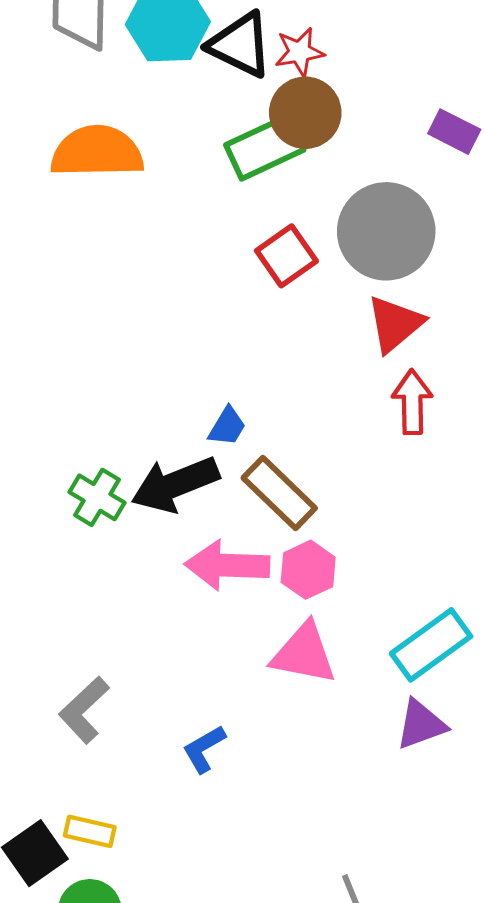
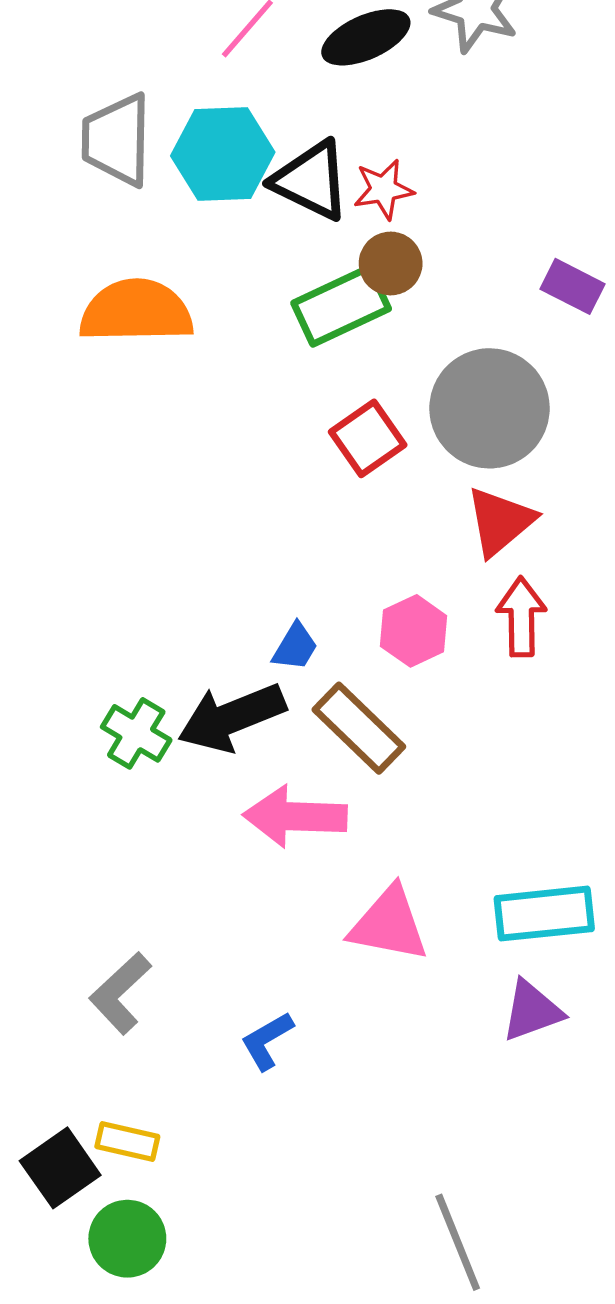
brown circle: (305, 113) -> (391, 263), size x0.7
pink hexagon: (308, 570) -> (414, 631), moved
cyan rectangle: (431, 645) -> (544, 914), turned 30

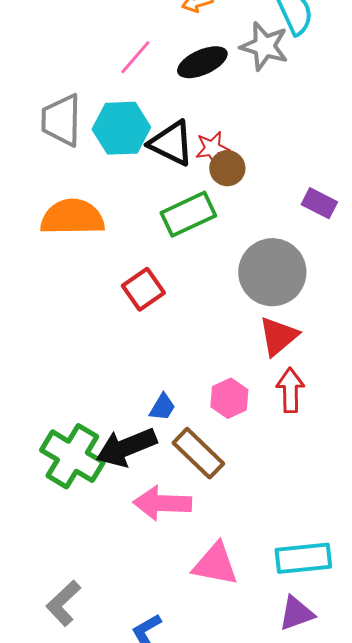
brown circle: (391, 263) -> (227, 168), moved
red square: (368, 438) -> (143, 289), moved
green cross: (136, 733) -> (72, 456), size x1.6

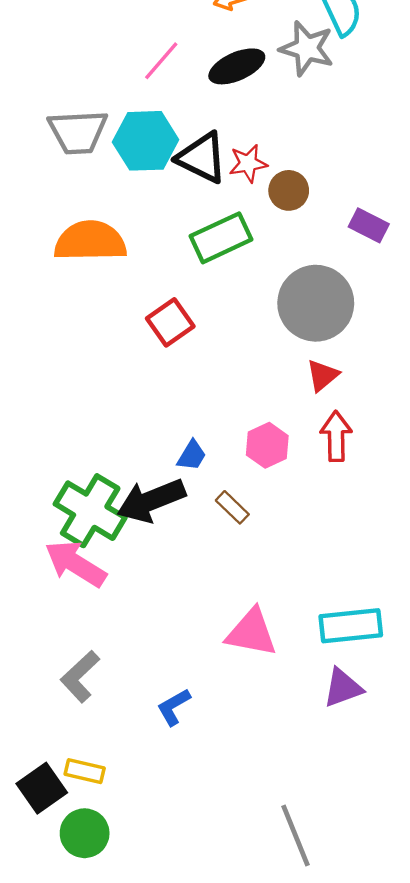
gray trapezoid: (61, 120) -> (78, 132), turned -94
brown circle: (227, 168) -> (289, 190), moved
red triangle: (278, 336) -> (323, 375), size x0.7
brown rectangle: (198, 453) -> (232, 507), size x0.6
pink arrow: (162, 503) -> (76, 564), moved, turned 30

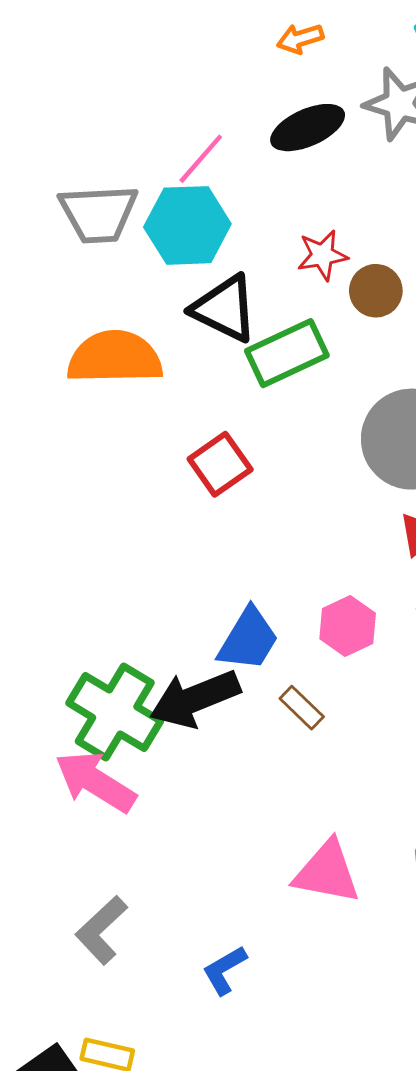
pink line: (161, 61) -> (201, 159), moved
black triangle: (202, 158) -> (225, 309), moved
blue trapezoid: (192, 455) -> (248, 639), size x1.6

